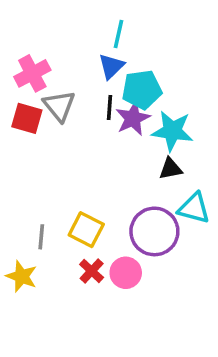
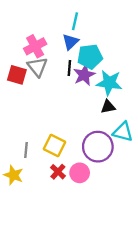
pink cross: (32, 73) -> (35, 46), moved

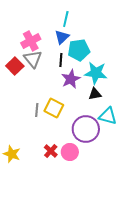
red square: (17, 75) -> (15, 66), turned 30
purple star: (84, 75) -> (71, 79), moved
yellow square: (55, 145) -> (54, 108), moved
gray line: (26, 150) -> (37, 110), moved

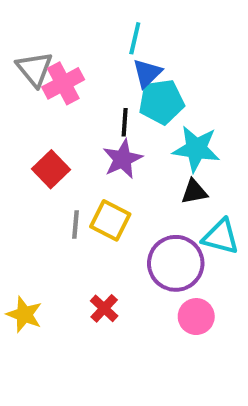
blue triangle: (62, 37) -> (147, 73), moved
gray triangle: (33, 59) -> (35, 69), moved
red square: (15, 66) -> (51, 169), moved
purple star: (71, 79) -> (123, 159), moved
pink circle: (70, 152) -> (196, 317), moved

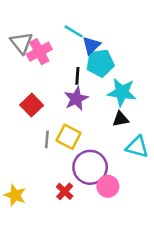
cyan line: (135, 38) -> (74, 31), moved, turned -72
purple circle: (176, 263) -> (90, 167), moved
pink circle: (196, 317) -> (108, 186), moved

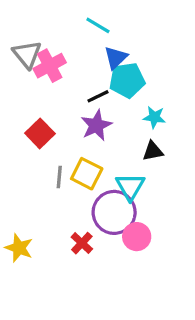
cyan line: (74, 31) -> (98, 25), moved
black line: (77, 76) -> (98, 96), turned 60
cyan star: (122, 92) -> (154, 117), size x0.6
cyan triangle: (137, 147) -> (130, 187), moved, turned 45

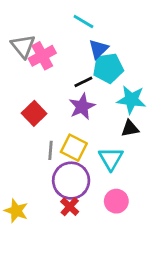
cyan star: (154, 117) -> (131, 100), size x1.5
purple circle: (114, 212) -> (71, 181), moved

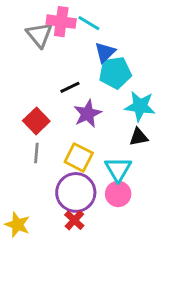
gray triangle: (23, 46) -> (39, 35), moved
pink cross: (42, 56) -> (61, 22), moved, turned 36
black line: (83, 82) -> (70, 87), moved
gray line: (50, 150) -> (36, 153), moved
pink circle: (116, 201) -> (118, 194), moved

